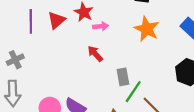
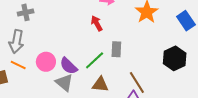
green line: (133, 92) -> (95, 60), moved

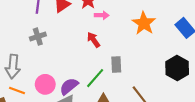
gray cross: (26, 12) -> (38, 37), moved
purple semicircle: (69, 66) -> (69, 86), turned 102

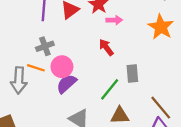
pink circle: (45, 84) -> (62, 67), moved
purple semicircle: (69, 86) -> (66, 84), moved
orange line: (17, 90) -> (36, 68), moved

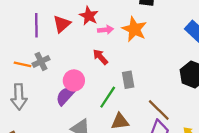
orange star: (161, 27) -> (134, 29), moved
pink circle: (62, 67) -> (74, 80), moved
orange line: (36, 68) -> (22, 64), moved

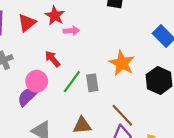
orange star: (134, 29) -> (122, 63), moved
red arrow: (100, 57) -> (53, 59), moved
green line: (108, 97) -> (72, 82), moved

